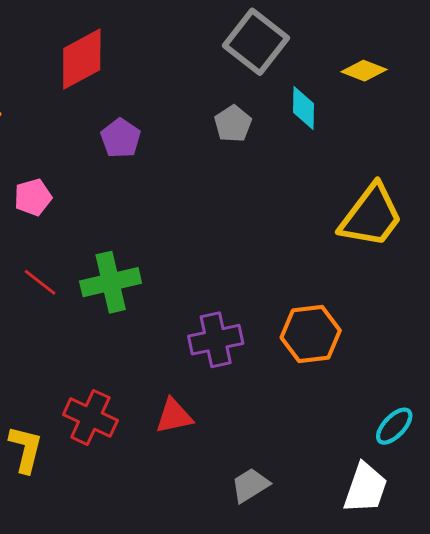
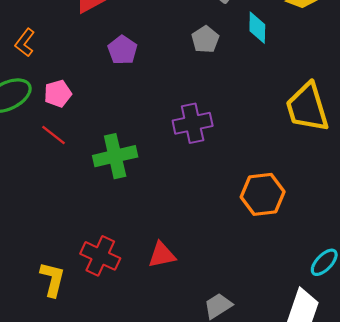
yellow trapezoid: (371, 216) -> (307, 107), turned 126
red line: (40, 282) -> (54, 135), moved
purple cross: (216, 340) -> (193, 123), moved

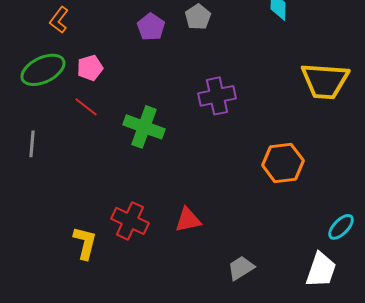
gray pentagon: (205, 39) -> (198, 17), moved
yellow trapezoid: (307, 107) -> (325, 81), turned -69
green cross: (115, 156) -> (144, 127), turned 33

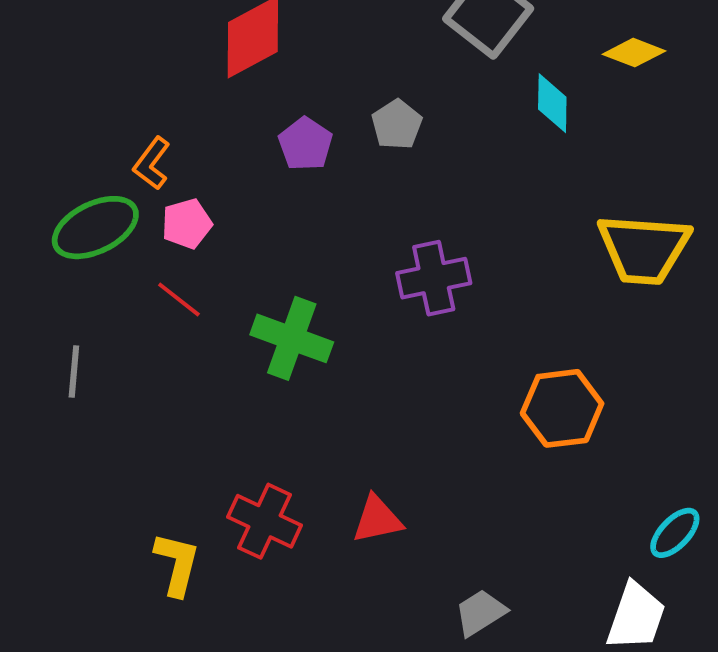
orange L-shape: (59, 20) -> (152, 163), moved

